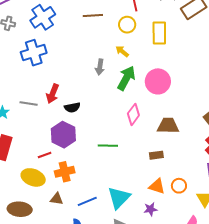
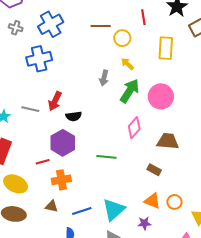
yellow circle: (127, 25) -> (122, 38), moved
brown rectangle: (156, 155) -> (154, 170), turned 32
yellow ellipse: (33, 177) -> (16, 184), moved

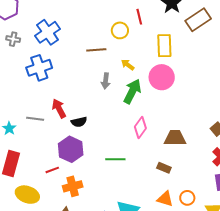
brown line: (101, 26) -> (96, 50), moved
yellow circle: (122, 38) -> (120, 30), moved
pink circle: (161, 96) -> (162, 77), moved
red arrow: (55, 101) -> (59, 108), turned 132

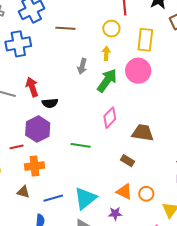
yellow circle: (120, 30) -> (111, 29), moved
brown line: (96, 50) -> (65, 28), moved
yellow arrow: (128, 65) -> (106, 53), turned 48

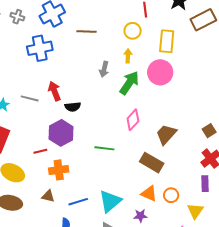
brown trapezoid: (143, 133) -> (166, 134), turned -55
brown rectangle: (128, 161) -> (152, 163), size x1.6

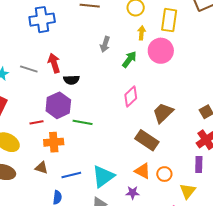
yellow arrow: (128, 56) -> (142, 33), moved
green arrow: (129, 83) -> (129, 59), size x0.7
green line: (104, 148) -> (83, 122), moved

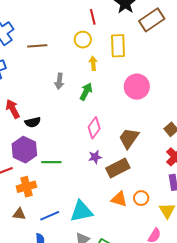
pink circle: (161, 51) -> (137, 87), moved
brown rectangle: (147, 140) -> (118, 168), turned -50
cyan triangle: (103, 176) -> (81, 211), turned 35
purple star: (133, 193) -> (95, 157), moved

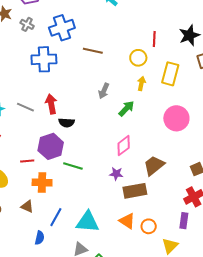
blue line: (50, 216) -> (56, 217), turned -54

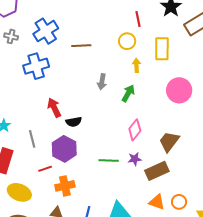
gray line: (25, 107) -> (32, 139), moved, turned 66
green line: (73, 166) -> (109, 161), moved

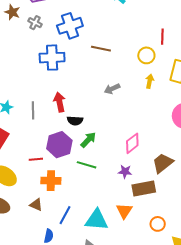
gray arrow: (102, 82) -> (112, 89), turned 42
green arrow: (128, 93) -> (88, 140), moved
gray line: (32, 139) -> (33, 110), moved
green line: (109, 161) -> (87, 165), moved
orange triangle: (157, 202) -> (124, 211), moved, turned 30

